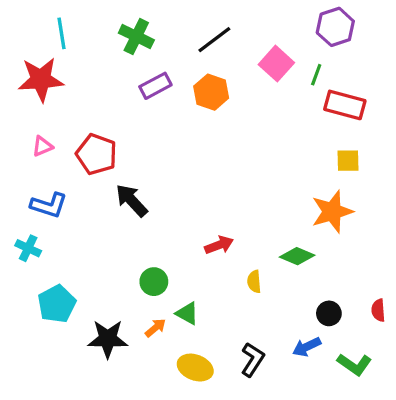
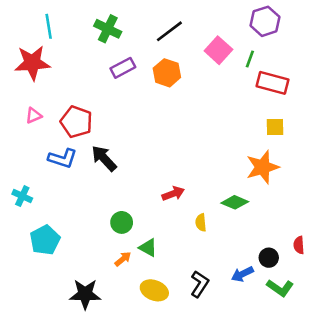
blue L-shape: (49, 205) -> (63, 158), moved
black circle: (329, 313) -> (269, 258), moved
black star: (108, 339) -> (85, 294), moved

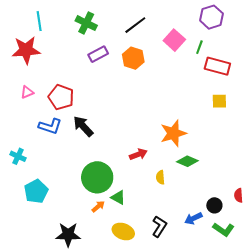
orange star: (262, 167) -> (173, 133), moved
green circle: (122, 222) -> (97, 177), size x1.8

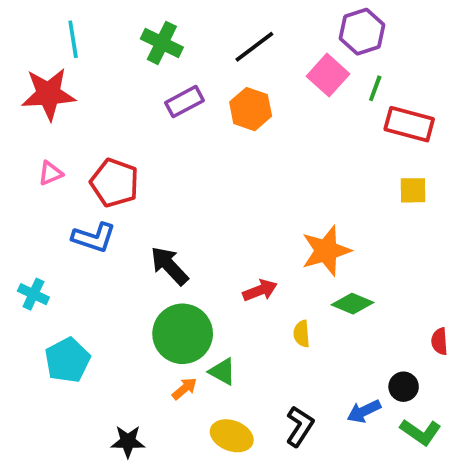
purple hexagon: (211, 17) -> (362, 32), moved
black arrow: (83, 126) -> (169, 266), moved
red semicircle: (238, 195) -> (439, 341), moved
black star: (68, 234) -> (128, 441), size x0.7

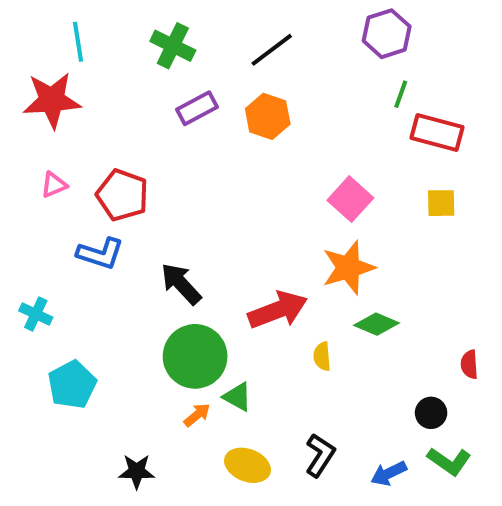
pink square: (328, 75) -> (350, 199), moved
red arrow: (260, 290) -> (278, 310), size x1.6
blue arrow: (364, 411) -> (389, 473), moved

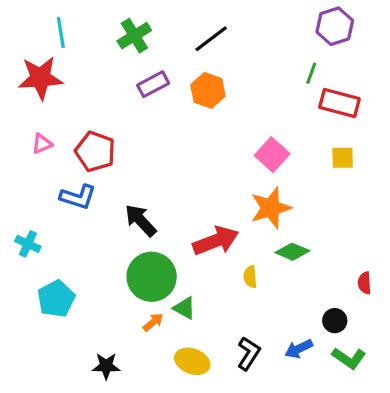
purple hexagon: (387, 34) -> (335, 26), moved
green cross: (173, 46) -> (134, 36), turned 32
blue arrow: (389, 473) -> (299, 349), moved

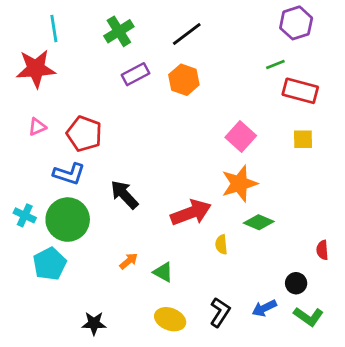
green line: (311, 73) -> (275, 65), turned 48
green circle: (152, 277) -> (68, 220), moved
orange arrow: (153, 322) -> (129, 261), moved

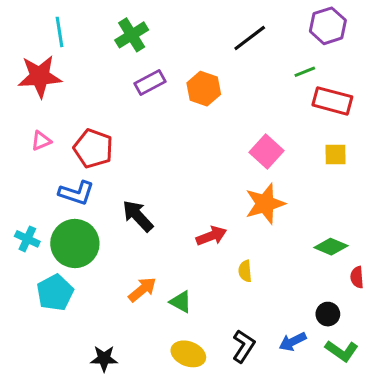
black line: (187, 34) -> (250, 38), moved
red arrow: (191, 213) -> (211, 236), size x0.7
green diamond: (259, 222) -> (331, 247), moved
orange arrow: (129, 261) -> (142, 289), size x1.4

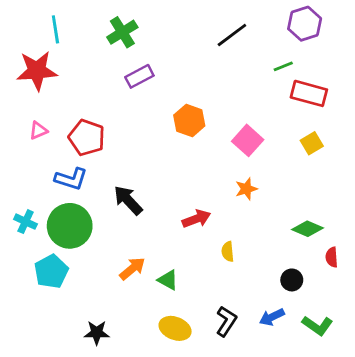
orange hexagon: (204, 89) -> (189, 120), moved
yellow square: (336, 155) -> (312, 143), turned -30
orange star: (265, 204) -> (246, 189), size x0.6
black circle: (328, 314) -> (292, 280), moved

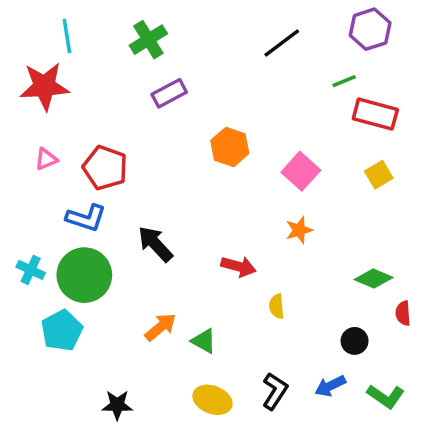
red arrow: (196, 219) -> (238, 266), turned 36

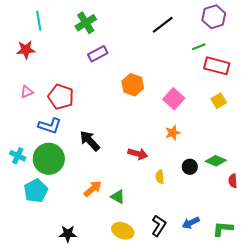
red star: (44, 86) -> (26, 50), size x0.7
black circle: (355, 341) -> (190, 167), moved
green L-shape: (386, 396) -> (223, 229), turned 150

